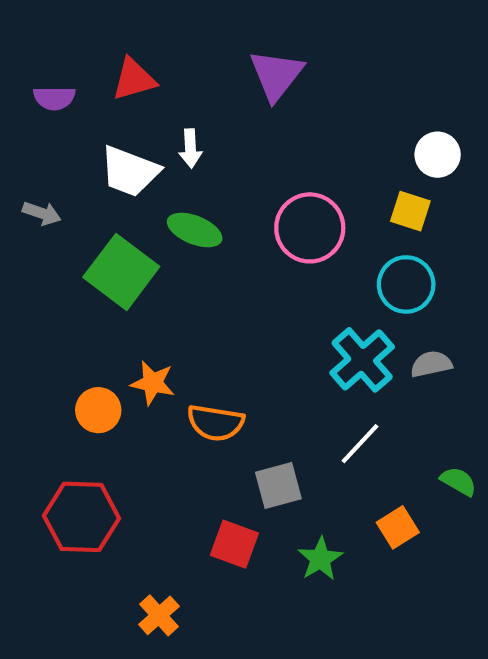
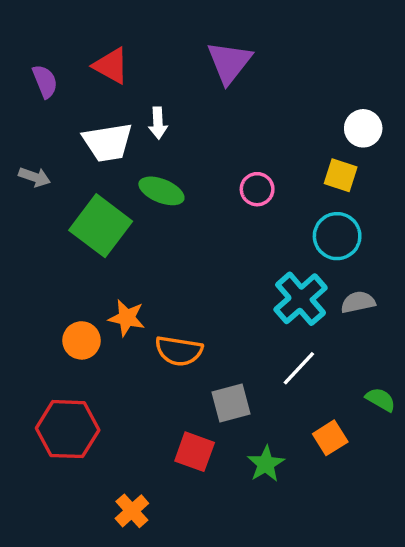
red triangle: (134, 79) -> (111, 66), turned 45
purple semicircle: (54, 98) -> (45, 81), turned -112
white trapezoid: (130, 171) -> (108, 142), turned -30
pink circle: (310, 228) -> (257, 189), size x0.6

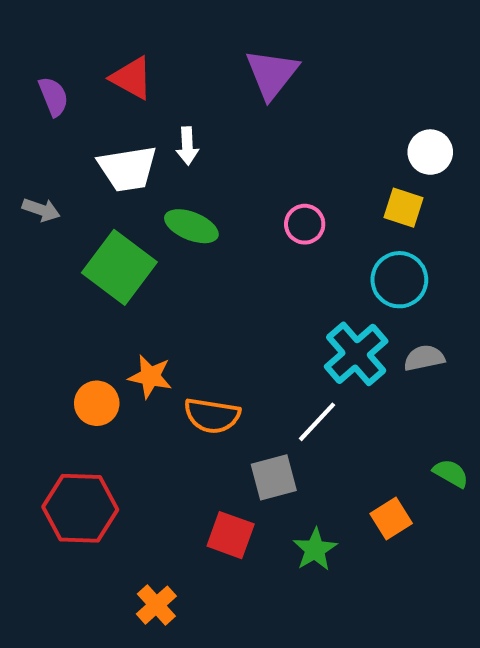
white line: (299, 368) -> (317, 422), moved

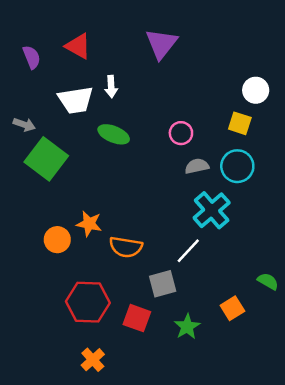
green square: (119, 267) -> (46, 159), moved
gray semicircle: (424, 358) -> (197, 166), moved
red hexagon: (80, 508) -> (88, 302), moved

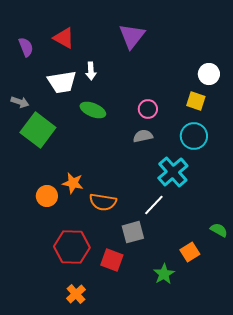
gray semicircle: (197, 166) -> (143, 136), moved
green star: (187, 327) -> (164, 274), moved

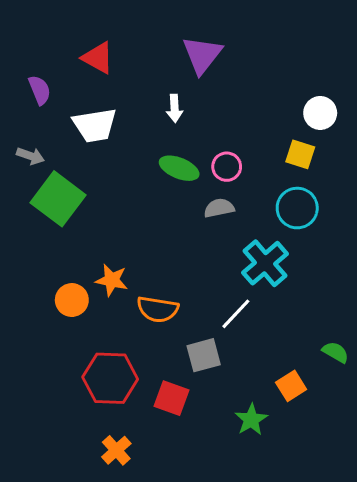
purple semicircle: (26, 47) -> (40, 90), moved
white arrow: (91, 71) -> (175, 108), moved
green ellipse: (93, 110) -> (179, 168), moved

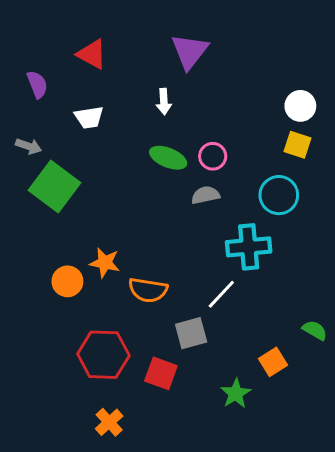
white trapezoid: (95, 125) -> (89, 117), size x0.7
yellow square: (300, 154) -> (297, 145), moved
cyan cross: (265, 263) -> (249, 247), turned 36

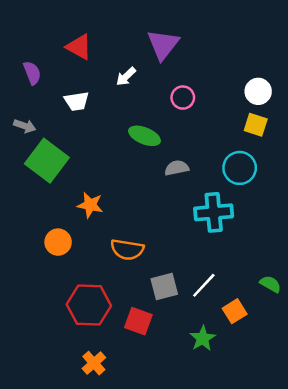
white arrow: (164, 102) -> (126, 77), moved, turned 50
pink circle: (213, 156) -> (183, 98), moved
orange star: (105, 263) -> (90, 205), moved
white line: (221, 294) -> (204, 285), moved

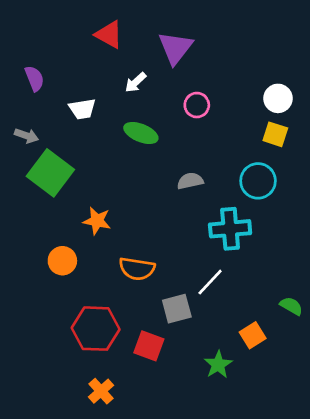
red triangle: (79, 47) -> (109, 35), moved
green ellipse: (145, 136) -> (141, 133), moved
white line: (204, 285) -> (210, 282), moved

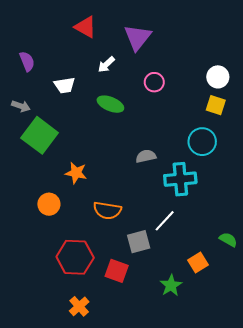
gray semicircle: (190, 181) -> (146, 156), moved

